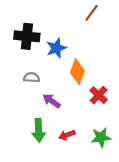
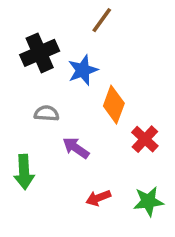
brown line: (92, 13) -> (102, 20), moved
black cross: (27, 36) -> (40, 53), turned -30
green arrow: (39, 130) -> (24, 172), moved

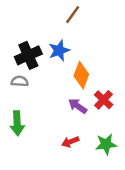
black cross: (40, 53) -> (28, 55), moved
gray semicircle: (47, 113) -> (20, 81), moved
purple arrow: (76, 148) -> (78, 106), moved

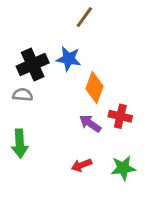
blue star: (59, 50) -> (69, 59), turned 30
red cross: (104, 100) -> (120, 116), turned -30

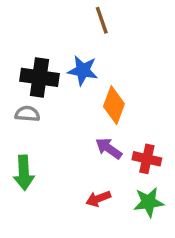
brown line: (84, 17) -> (102, 20), turned -55
black cross: (33, 65) -> (39, 77), turned 32
red cross: (120, 116) -> (147, 159), moved

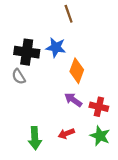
gray semicircle: (27, 114) -> (19, 77), turned -126
green arrow: (24, 173) -> (35, 138), moved
green star: (149, 202) -> (100, 136), turned 30

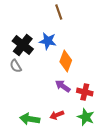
black cross: (27, 52) -> (23, 45), turned 30
green arrow: (35, 138) -> (30, 119), turned 102

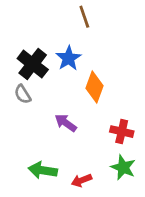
blue star: (48, 41) -> (69, 58), turned 30
purple arrow: (63, 86) -> (66, 123), moved
red arrow: (57, 115) -> (81, 180), moved

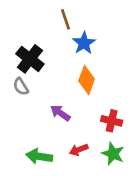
brown line: (84, 17) -> (66, 19), moved
blue star: (69, 58) -> (84, 43), moved
red arrow: (81, 180) -> (79, 150), moved

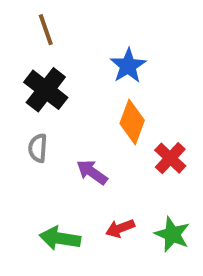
brown line: (66, 19) -> (46, 30), moved
gray semicircle: (21, 87) -> (38, 148), moved, turned 36
red cross: (112, 121) -> (170, 158), moved, turned 30

